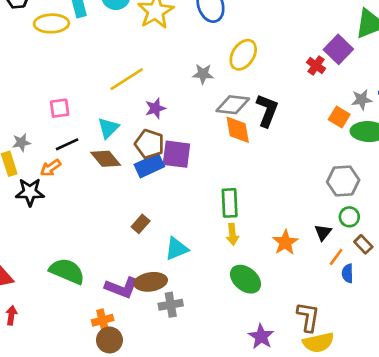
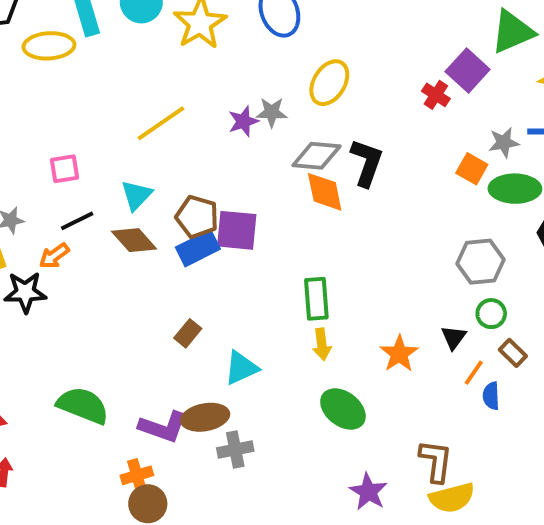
purple star: (155, 108) -> (243, 121), moved

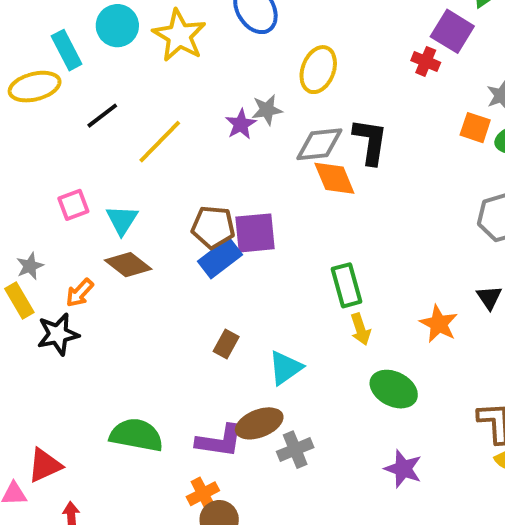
cyan triangle: (136, 195) -> (122, 220), moved
black line: (77, 221) -> (102, 116), moved
brown diamond: (134, 240) -> (128, 265), moved
purple star: (368, 492) -> (403, 469), moved

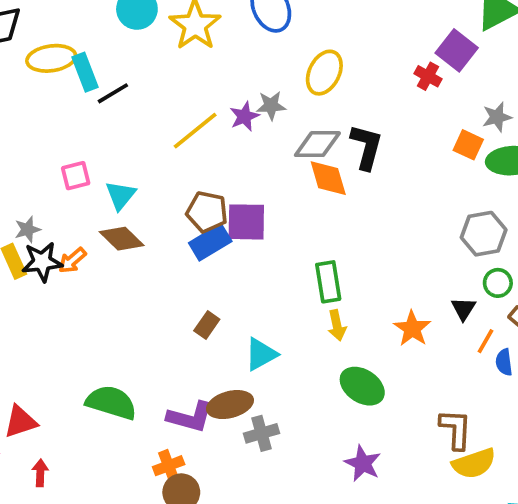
cyan rectangle: (67, 50) -> (85, 72), moved
yellow line: (160, 142) -> (195, 131), moved
black star: (58, 334) -> (42, 262), moved

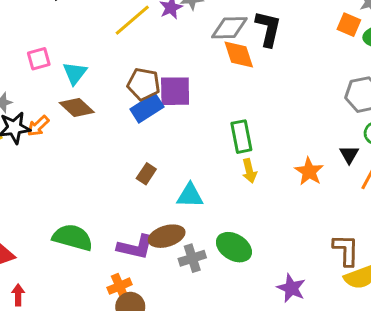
cyan triangle: (261, 354) -> (190, 195), turned 32
green ellipse: (362, 386) -> (234, 247), moved
purple star: (363, 463) -> (291, 288), moved

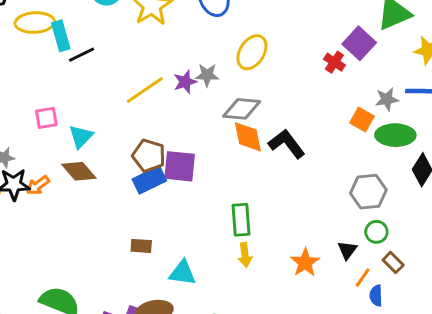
black L-shape: (268, 29) -> (287, 144), moved, turned -57
brown rectangle: (146, 174) -> (141, 246), turned 54

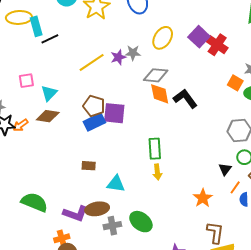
purple square: (359, 43) -> (199, 37), moved
red cross: (334, 62) -> (217, 45), size x1.5
brown diamond: (79, 171) -> (48, 116), turned -40
orange star: (305, 263) -> (203, 198), moved

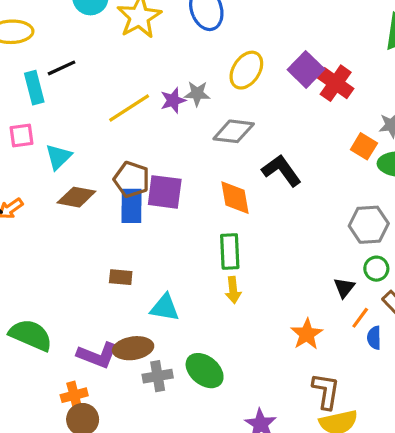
cyan rectangle: (36, 26) -> (34, 88), moved
orange diamond: (160, 94) -> (235, 198), moved
brown diamond: (48, 116) -> (76, 197), moved
blue rectangle: (94, 122) -> (131, 206), turned -65

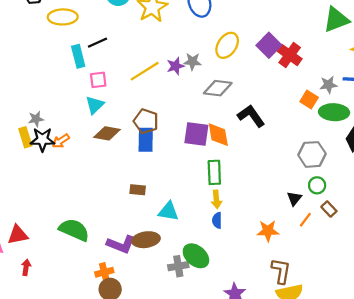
pink square: (21, 136) -> (98, 80), moved
purple square: (165, 192) -> (196, 134), moved
orange star: (307, 334) -> (268, 231), turned 30
blue semicircle: (374, 338) -> (217, 220), moved
gray cross: (158, 376) -> (178, 266), moved

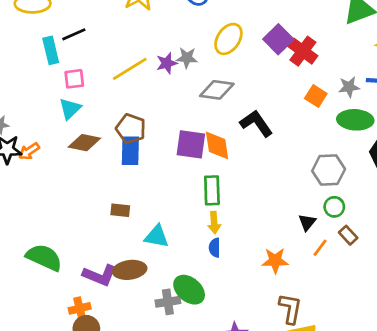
orange square: (309, 99) -> (316, 96), moved

